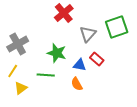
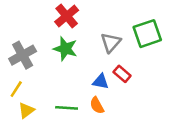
red cross: (64, 13) -> (67, 16), moved
green star: (57, 53) -> (65, 49), moved
green line: (46, 75) -> (67, 108), moved

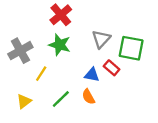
green square: (147, 34) -> (131, 48), moved, turned 30
yellow line: (16, 89) -> (41, 74), moved
green line: (67, 108) -> (61, 99), turned -48

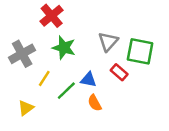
red cross: (61, 15) -> (52, 16), moved
blue triangle: (92, 75) -> (88, 80), moved
green line: (61, 99) -> (66, 91), moved

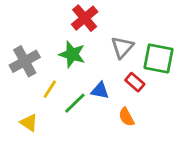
red cross: (52, 16) -> (85, 18), moved
orange semicircle: (95, 103) -> (126, 117), moved
yellow triangle: (26, 108) -> (29, 123), turned -49

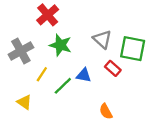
red cross: (85, 18) -> (48, 15), moved
gray triangle: (122, 47) -> (102, 39), turned -30
orange semicircle: (126, 117) -> (106, 111), moved

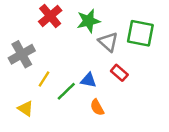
green star: (60, 45) -> (88, 21), moved, turned -30
green square: (133, 49) -> (140, 33), moved
orange semicircle: (106, 111) -> (97, 107), moved

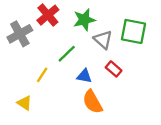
gray cross: (22, 54) -> (20, 34), moved
green line: (66, 91) -> (67, 54), moved
orange semicircle: (97, 107) -> (92, 102), size x1.5

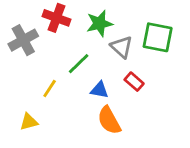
red cross: (48, 15) -> (57, 18), turned -30
yellow triangle: (24, 103) -> (29, 122), turned -49

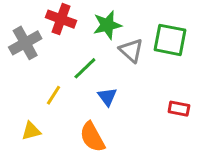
red rectangle: (134, 82) -> (179, 109), moved, turned -30
blue triangle: (99, 90) -> (107, 97), turned 42
orange semicircle: (109, 120) -> (92, 137), moved

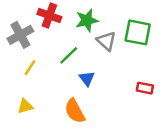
yellow line: (54, 95) -> (30, 68), moved

